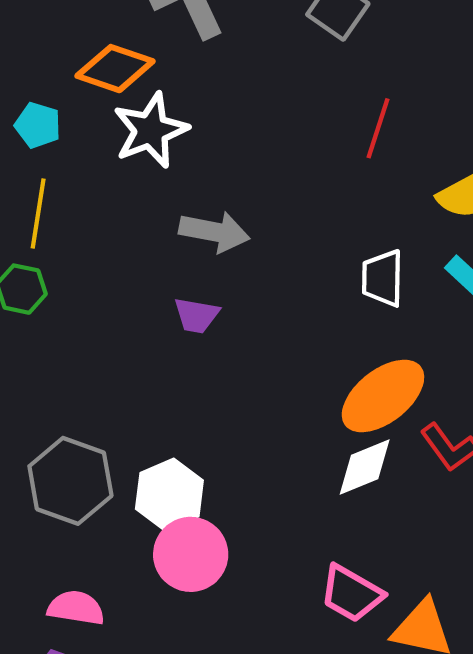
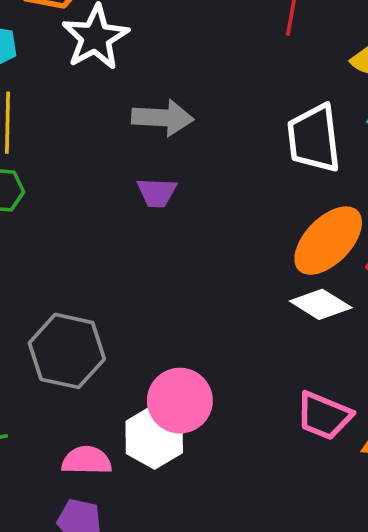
white trapezoid: (383, 278) -> (314, 138), size x1.4
white diamond: (365, 467) -> (321, 304), turned 62
white hexagon: (169, 495) -> (154, 437), moved

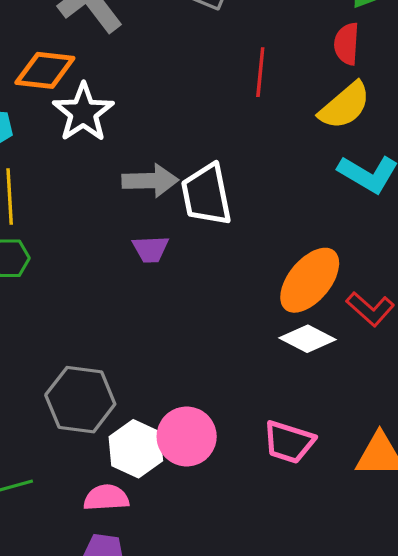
white trapezoid: (314, 138) -> (206, 195), moved
pink trapezoid: (324, 416) -> (289, 442), moved
white hexagon: (154, 437) -> (136, 449), moved

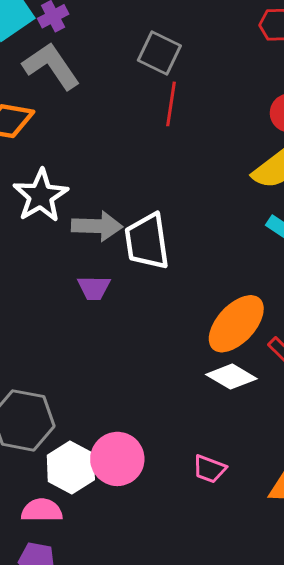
red line: (260, 72) -> (171, 104), moved
white star: (83, 112) -> (41, 196), moved
pink trapezoid: (289, 442) -> (209, 469), size x0.7

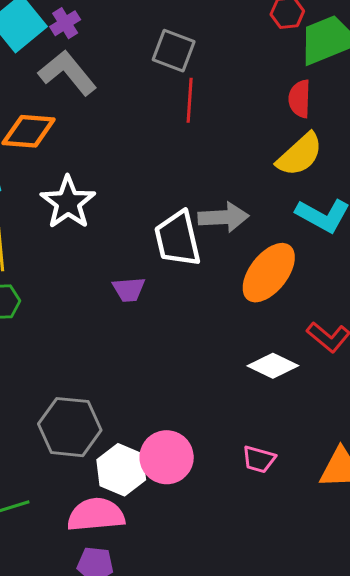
gray arrow: (97, 226) -> (223, 217), moved
orange ellipse: (236, 324) -> (269, 273), moved
pink semicircle: (42, 510) -> (96, 515), size x1.4

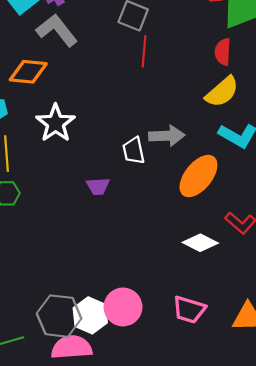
white trapezoid: (178, 239) -> (134, 151), size x0.7
gray hexagon: (70, 427) -> (59, 316), moved
pink trapezoid: (259, 459) -> (189, 310), size x1.4

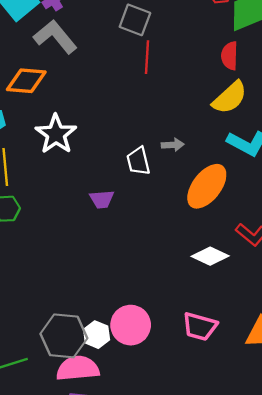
gray arrow: (167, 136) -> (173, 145), size x0.6
white hexagon: (90, 315) -> (97, 335), size x0.7

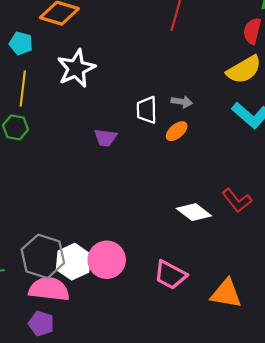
orange ellipse: (207, 186) -> (177, 131), moved, size x0.5
white hexagon: (97, 335) -> (73, 262), size x1.4

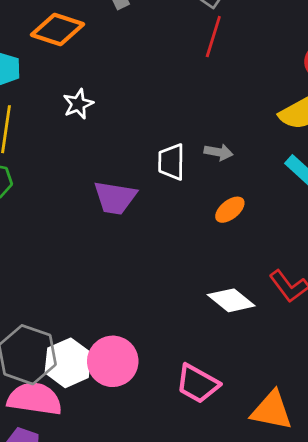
white star: (76, 68) -> (78, 104), size x0.6
orange ellipse: (177, 131) -> (230, 210), moved
purple trapezoid: (105, 138) -> (115, 198), size x1.4

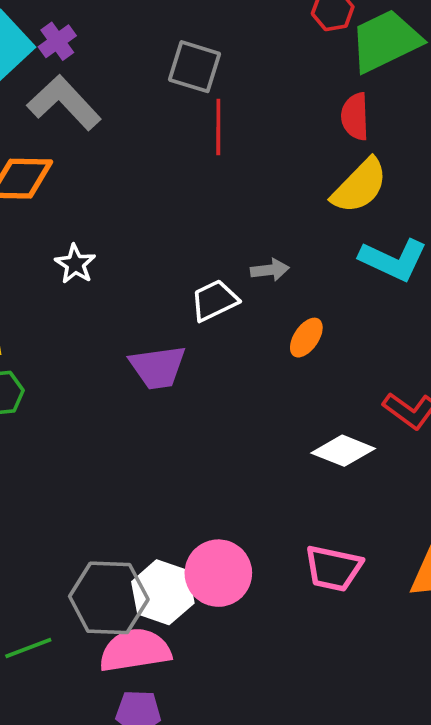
white trapezoid: (171, 162) -> (214, 300), turned 81

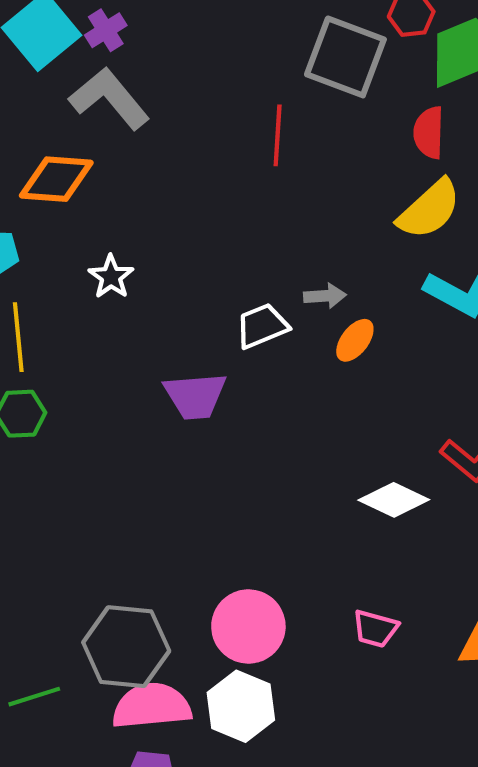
gray square: (195, 67) -> (345, 57), moved, size x1.4
orange ellipse: (306, 338) -> (355, 340), moved
pink trapezoid: (333, 568) -> (375, 629), size x0.7
white hexagon: (163, 592) -> (241, 706), moved

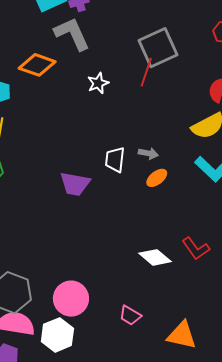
gray square: (345, 57) -> (158, 48), moved, turned 30
white star: (111, 277) -> (98, 83), moved
white trapezoid: (262, 326) -> (115, 160), turned -76

